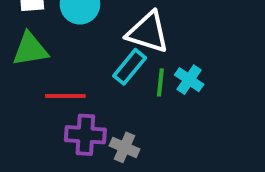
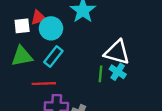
white triangle: (148, 32) -> (117, 52), moved
cyan rectangle: (130, 67) -> (53, 56), moved

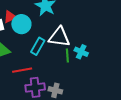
white triangle: (117, 52) -> (59, 37), moved
cyan rectangle: (53, 56) -> (38, 46), moved

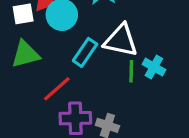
red line: (22, 70) -> (57, 89), turned -36

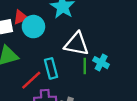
cyan rectangle: (85, 52) -> (51, 68), moved, turned -48

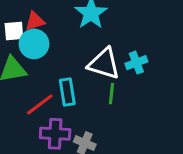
cyan circle: (33, 27) -> (34, 44), moved
cyan cross: (101, 63) -> (136, 63), moved, turned 35

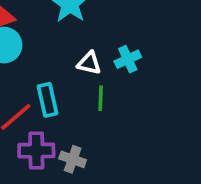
white triangle: (104, 64) -> (89, 63), size x0.6

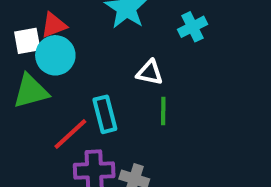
cyan cross: (128, 59) -> (192, 27), moved

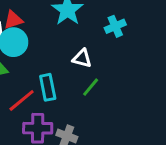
green line: (163, 111) -> (91, 87), turned 36

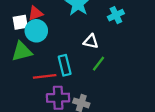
red line: (22, 100) -> (45, 76), turned 35

